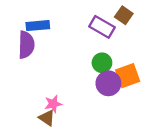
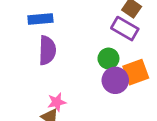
purple rectangle: (102, 27) -> (125, 29), moved
purple semicircle: (26, 45) -> (47, 50), moved

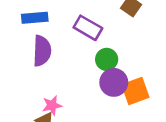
purple rectangle: (125, 29) -> (88, 28), moved
orange square: (136, 72) -> (135, 91), moved

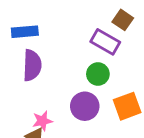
purple rectangle: (88, 28) -> (105, 42), moved
purple circle: (114, 82) -> (85, 106), moved

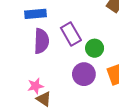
purple rectangle: (105, 42) -> (71, 34), moved, turned 30
pink star: (42, 121) -> (35, 86), moved

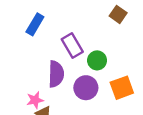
blue rectangle: (35, 14) -> (35, 24), turned -54
purple semicircle: (41, 41) -> (56, 74), moved

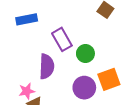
blue rectangle: (35, 24) -> (27, 19), turned 48
purple circle: (86, 88) -> (84, 88), moved

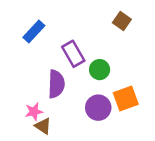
blue rectangle: (27, 19) -> (34, 32), turned -36

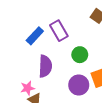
blue rectangle: (34, 32) -> (35, 36), moved
purple rectangle: (73, 54) -> (59, 31), moved

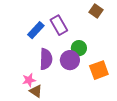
purple circle: (79, 85) -> (70, 60), moved

